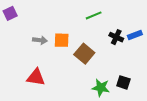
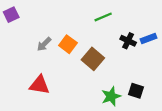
gray arrow: (40, 40) -> (44, 44), turned 128
orange square: (62, 40) -> (68, 44), turned 35
green star: (101, 88) -> (111, 96), turned -30

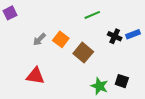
green star: (111, 96) -> (99, 86), turned -30

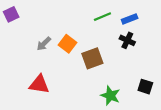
blue rectangle: (133, 34) -> (130, 19), moved
brown square: (83, 53) -> (92, 58), turned 30
black square: (122, 81) -> (145, 87), moved

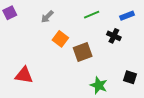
blue rectangle: (130, 19) -> (127, 16), moved
gray arrow: (44, 44) -> (47, 17), moved
red triangle: (39, 84) -> (24, 75), moved

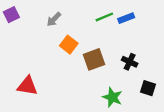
blue rectangle: (127, 16) -> (126, 18), moved
black cross: (114, 36) -> (130, 62), moved

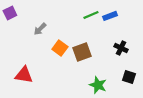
gray arrow: (54, 19) -> (40, 29), moved
orange square: (69, 45) -> (60, 48), moved
black cross: (130, 62) -> (121, 48), moved

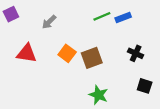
gray arrow: (40, 29) -> (49, 22), moved
red triangle: (24, 75) -> (27, 53), moved
green star: (98, 85) -> (98, 95), moved

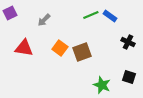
blue rectangle: (123, 17) -> (110, 16), turned 56
black cross: (136, 53) -> (128, 42), moved
green star: (98, 95) -> (102, 85), moved

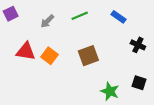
green line: (91, 15) -> (80, 16), moved
orange square: (60, 48) -> (49, 56), moved

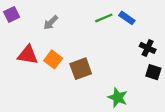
green line: (80, 16) -> (104, 18), moved
brown square: (88, 56) -> (81, 69), moved
black square: (139, 83) -> (153, 72), moved

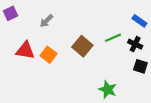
green line: (104, 18) -> (113, 38), moved
blue rectangle: (127, 18) -> (139, 21), moved
brown square: (81, 69) -> (82, 46), moved, turned -30

